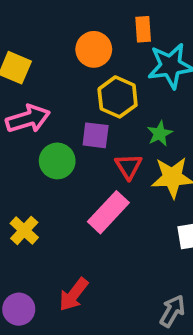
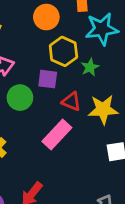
green star: (160, 134) -> (90, 67), moved
red triangle: (129, 166) -> (71, 102), turned -36

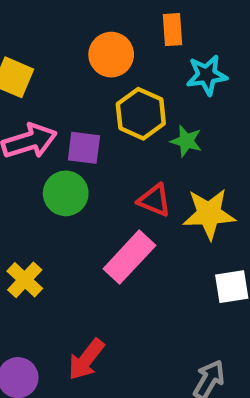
cyan star: (102, 29) -> (207, 75), size x0.7
green star: (90, 67) -> (186, 141), turned -30
purple square: (48, 79) -> (84, 148), moved

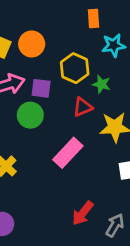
orange circle: (111, 55) -> (32, 44), moved
red triangle: (154, 200) -> (83, 107), moved, turned -45
red arrow: (86, 359) -> (83, 213), moved

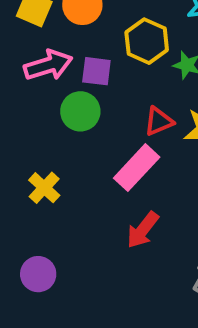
red triangle: (83, 107) -> (159, 121), moved
red arrow: (83, 213) -> (143, 230), moved

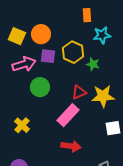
purple square: (96, 71) -> (48, 56), moved
red arrow: (143, 230) -> (71, 146), turned -120

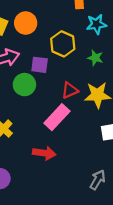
purple square: (48, 56) -> (40, 65), moved
green star: (93, 64) -> (95, 58), moved
red arrow: (71, 146) -> (44, 153), moved

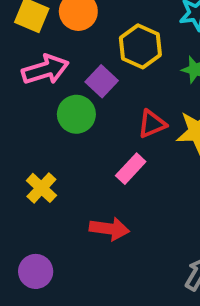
purple square: (40, 65) -> (102, 81), turned 36
pink rectangle: (57, 117) -> (131, 169), size x0.7

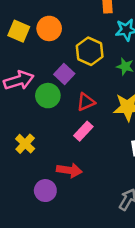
pink arrow: (45, 70) -> (19, 80), moved
red triangle: (152, 124) -> (86, 102), moved
purple circle: (36, 271) -> (45, 191), moved

